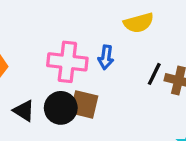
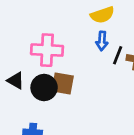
blue arrow: (106, 57) -> (102, 41), moved
black triangle: (24, 111) -> (16, 81), moved

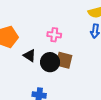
pink cross: (47, 50) -> (54, 35), size x0.6

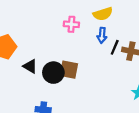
pink cross: (54, 35) -> (71, 24), moved

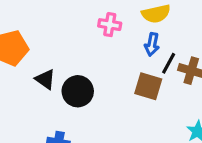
brown square: (69, 70) -> (148, 86), moved

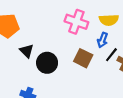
pink cross: (110, 25) -> (76, 22), size x1.5
brown square: (148, 86) -> (83, 58), moved

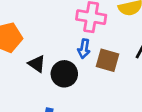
blue arrow: (102, 40) -> (84, 49), moved

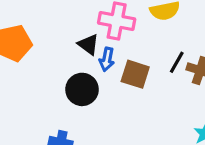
black triangle: (37, 64) -> (88, 44), moved

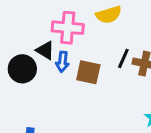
black circle: (82, 89) -> (22, 69), moved

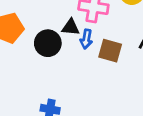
black triangle: (45, 50) -> (71, 27), turned -30

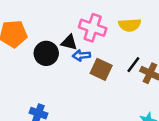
blue arrow: (86, 39) -> (81, 55), turned 66

